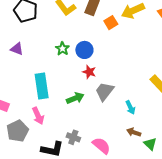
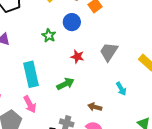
blue circle: (84, 50) -> (72, 22), moved
gray trapezoid: (105, 91) -> (109, 52), moved
brown arrow: (134, 132) -> (95, 107), moved

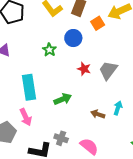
red star: (77, 57) -> (84, 69), moved
cyan arrow: (121, 89) -> (118, 108), turned -136
brown arrow: (95, 107) -> (98, 114), moved

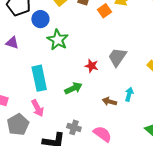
blue circle: (73, 38) -> (40, 19), moved
green star: (49, 50) -> (58, 40), size x1.5
red star: (84, 69) -> (92, 66), moved

